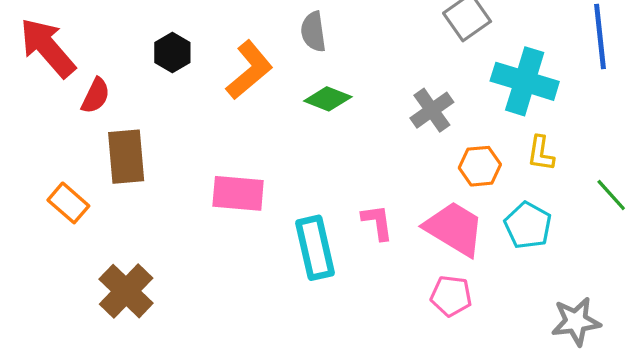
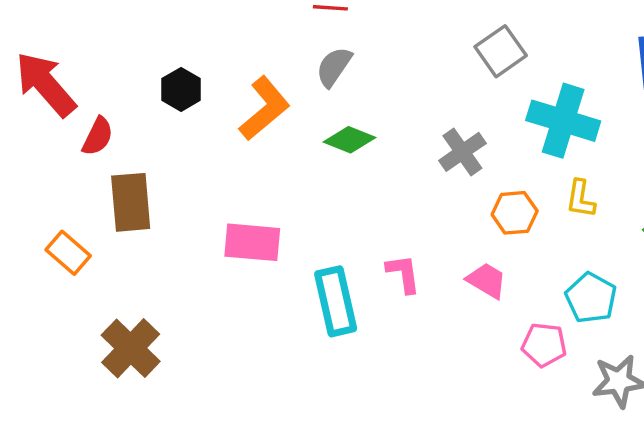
gray semicircle: (313, 32) -> (334, 67), turned 42
cyan pentagon: (528, 225) -> (591, 298), moved
pink trapezoid: (454, 229) -> (487, 280), size x0.6
pink pentagon: (451, 296) -> (544, 345), moved

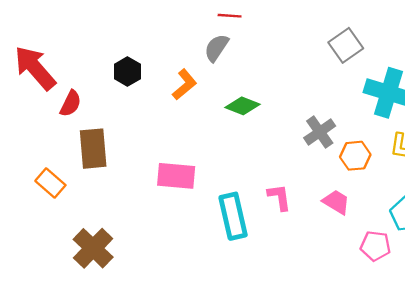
gray semicircle: (334, 67) -> (216, 48), moved
orange L-shape: (264, 109) -> (184, 85), size x0.7
gray cross: (462, 152) -> (320, 132), moved

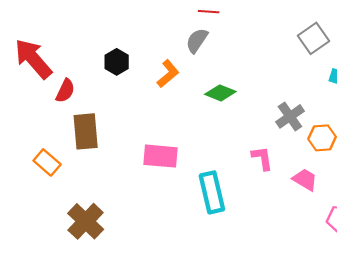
pink L-shape: (279, 197) -> (262, 158), moved

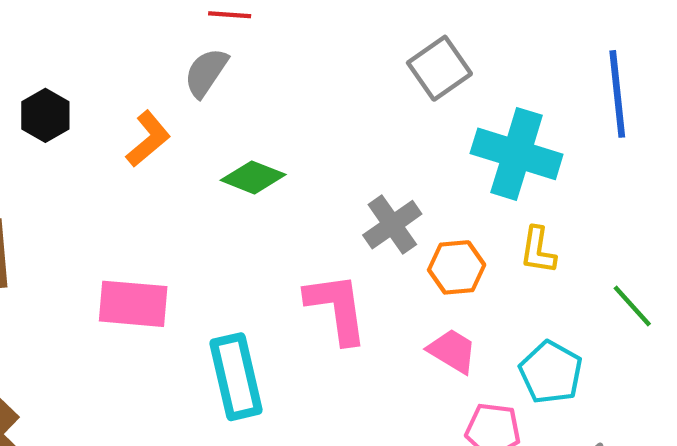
pink L-shape: (262, 158) -> (337, 308), size x1.5
pink trapezoid: (305, 180) -> (452, 351), moved

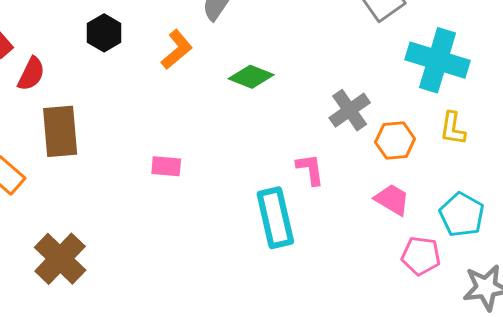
pink rectangle: (133, 304) -> (166, 166), size x0.6
pink L-shape: (337, 308) -> (310, 169), size x0.6
cyan rectangle: (236, 377) -> (275, 218), moved

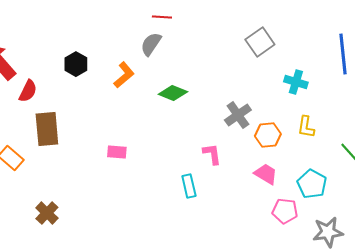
cyan cross: (438, 60) -> (296, 82), size x0.6
cyan rectangle: (275, 218) -> (189, 186), size x0.6
brown cross: (60, 259) -> (47, 213), size x0.7

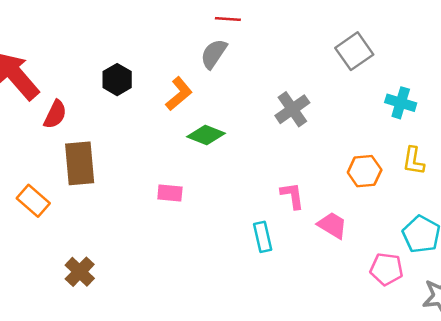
green diamond: (173, 93) -> (206, 135), moved
gray cross: (238, 115) -> (292, 109), moved
pink trapezoid: (266, 174) -> (332, 225), moved

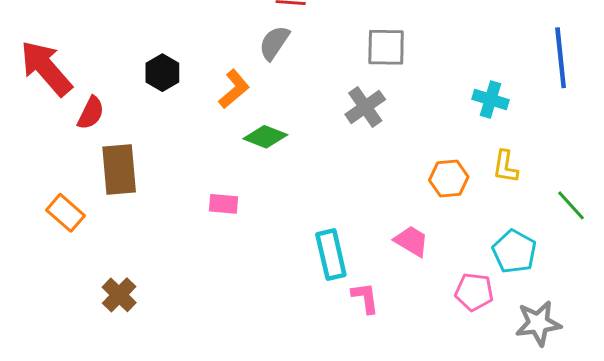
gray square: (354, 51) -> (386, 47), moved, turned 36
pink L-shape: (292, 196) -> (365, 298), moved
cyan rectangle: (263, 237) -> (331, 255), size x1.4

